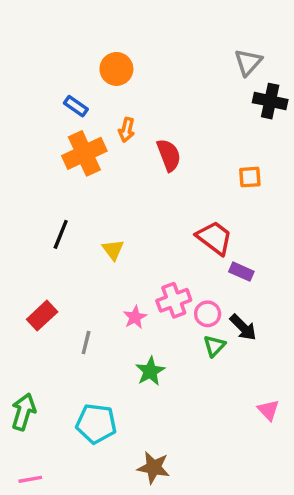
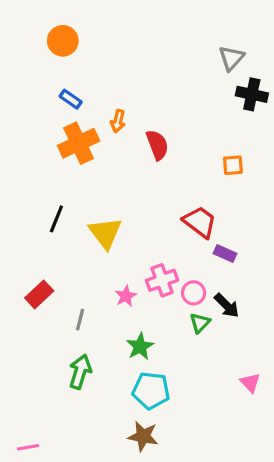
orange circle: (116, 69) -> (63, 41), moved
yellow triangle: (113, 250) -> (105, 233), size x1.6
green arrow: (24, 412) -> (80, 372), moved
cyan pentagon: (96, 424) -> (151, 391), moved

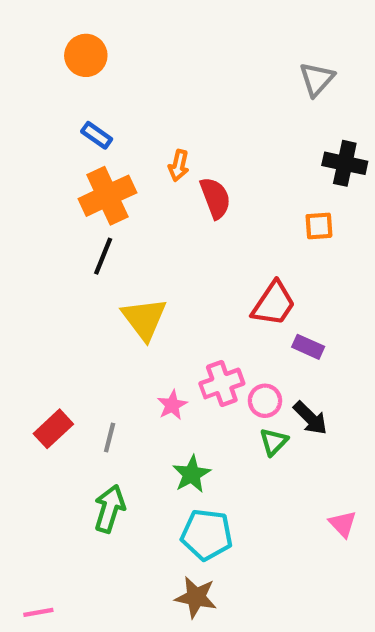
black cross: (252, 94) -> (345, 163), moved
orange arrow: (118, 121) -> (179, 165), moved
black line: (56, 219) -> (103, 256), moved
red trapezoid: (200, 222) -> (274, 304), turned 87
red rectangle: (39, 294) -> (53, 429), moved

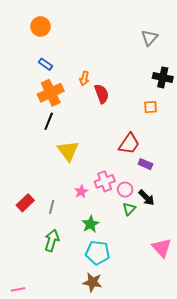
pink triangle: (343, 524) -> (162, 248), size x1.5

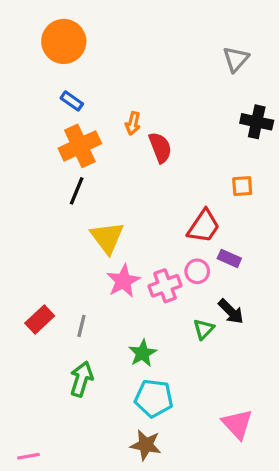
orange circle: (40, 26) -> (64, 41), size x1.4
orange square: (151, 107) -> (242, 186), moved
pink circle: (125, 190) -> (197, 271), moved
pink star: (81, 192) -> (123, 281), moved, size x1.5
pink triangle: (162, 248) -> (237, 424), moved

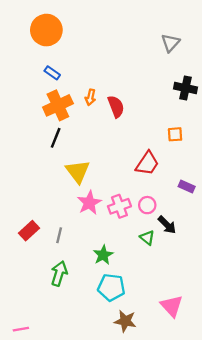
orange arrow: (133, 123) -> (90, 97), moved
purple rectangle: (229, 258) -> (187, 187), moved
pink circle: (197, 271) -> (147, 205), moved
green triangle: (204, 329) -> (147, 238), turned -35
brown star: (146, 445) -> (125, 321), moved

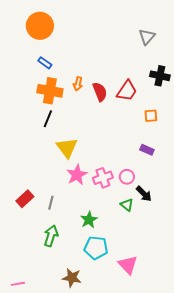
orange cross: (58, 105) -> (50, 91), turned 35
red trapezoid: (147, 163) -> (127, 91), moved
purple rectangle: (187, 187) -> (147, 150), moved
pink triangle: (172, 306) -> (128, 265), moved
brown star: (125, 321) -> (72, 278), moved

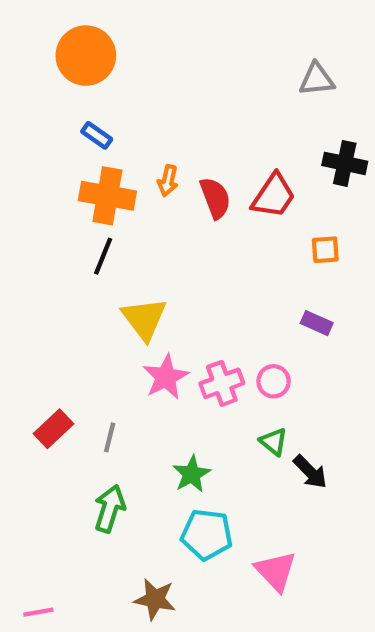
gray triangle: (147, 37) -> (317, 79), turned 42
black arrow: (144, 194) -> (310, 472), moved

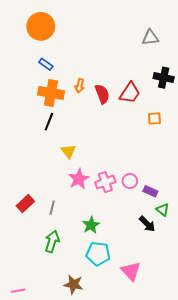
yellow triangle: (144, 319) -> (68, 151), size x0.7
purple rectangle: (317, 323) -> (150, 191), moved
green triangle: (274, 442) -> (163, 210), moved

